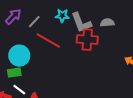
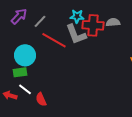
cyan star: (62, 16) -> (77, 16), moved
gray L-shape: (81, 23) -> (76, 34), moved
red cross: (87, 40) -> (93, 25), moved

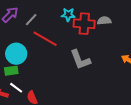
gray L-shape: (76, 34) -> (80, 60), moved

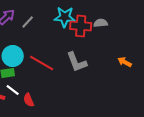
cyan star: (68, 15) -> (65, 17), size x1.5
red line: (45, 39) -> (42, 63), moved

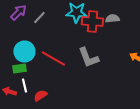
white line: (13, 90) -> (24, 86), turned 40
red semicircle: (29, 100) -> (40, 96), turned 80

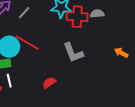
red line: (53, 58) -> (27, 43), moved
red semicircle: (40, 96) -> (49, 83), moved

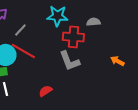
gray line: (24, 13) -> (20, 30), moved
red cross: (77, 17) -> (73, 37), moved

